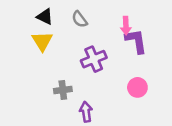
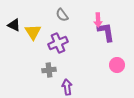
black triangle: (45, 17) -> (14, 25), moved
purple cross: (94, 59) -> (58, 43), moved
pink circle: (137, 87) -> (117, 65), moved

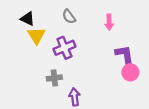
black triangle: (14, 25) -> (28, 19), moved
purple L-shape: (106, 32) -> (125, 56), moved

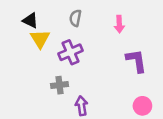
gray semicircle: (69, 17) -> (75, 18), turned 48
pink circle: (130, 72) -> (142, 106), moved

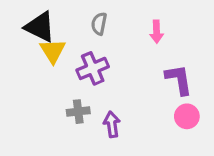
black triangle: (30, 20) -> (40, 27), size x1.5
purple arrow: (82, 106) -> (112, 124), moved
pink circle: (142, 106) -> (187, 116), moved

